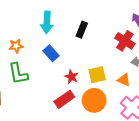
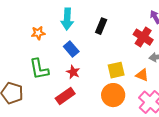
orange star: (16, 46) -> (38, 33), moved
red star: (72, 77) -> (73, 72), moved
red rectangle: (64, 99) -> (65, 96), moved

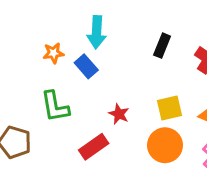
black rectangle: (101, 26) -> (162, 46), moved
blue rectangle: (71, 49) -> (86, 66), moved
red star: (73, 72) -> (119, 114), moved

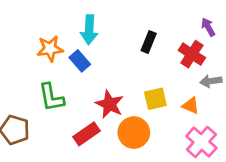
orange star: (53, 53) -> (50, 49), size x1.4
red star: (119, 114) -> (109, 104), size x1.5
orange circle: (165, 145) -> (134, 133), moved

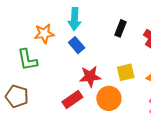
blue rectangle: (80, 61) -> (77, 45), moved
green L-shape: (51, 97) -> (27, 60), moved
red star: (109, 104) -> (90, 76), turned -30

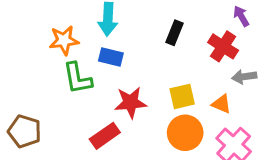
blue rectangle: (77, 45) -> (111, 57), turned -35
green L-shape: (27, 60) -> (78, 78), moved
orange circle: (109, 98) -> (185, 133), moved

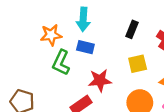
green L-shape: (78, 78) -> (61, 63), turned 35
yellow square: (182, 96) -> (138, 64), moved

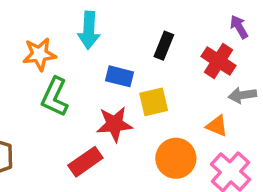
blue rectangle: (85, 47) -> (120, 76), moved
yellow square: (138, 64) -> (154, 102), moved

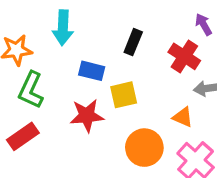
red rectangle: (85, 162) -> (23, 136), moved

